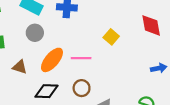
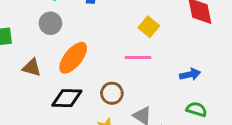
pink line: (81, 58) -> (138, 57), moved
blue arrow: (159, 68) -> (190, 74), moved

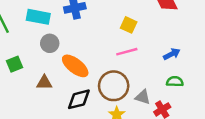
orange ellipse: (73, 58) -> (75, 66), turned -76
brown circle: (112, 93) -> (114, 86), size x1.6
green semicircle: (196, 109) -> (175, 81), moved

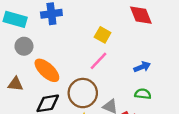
pink line: (127, 52) -> (98, 61), turned -36

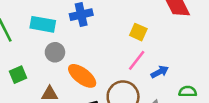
blue arrow: (142, 67) -> (160, 72), moved

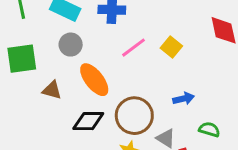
pink line: (137, 60) -> (134, 48), moved
green square: (18, 75) -> (22, 59), size x1.5

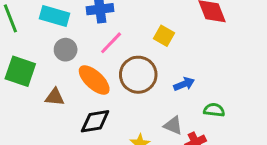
pink line: (134, 48) -> (111, 43), moved
green square: (22, 59) -> (20, 71), turned 36
brown circle: (134, 116) -> (138, 75), moved

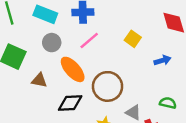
brown circle: (138, 75) -> (108, 86), moved
blue arrow: (184, 84) -> (163, 60), moved

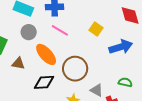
pink line: (89, 40) -> (60, 30), turned 72
blue arrow: (163, 60) -> (121, 47), size x1.6

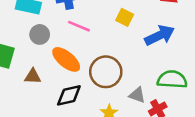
green semicircle: (125, 82) -> (172, 79), size x1.6

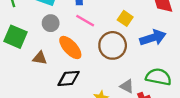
brown circle: (106, 72) -> (113, 45), moved

